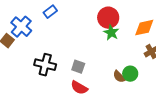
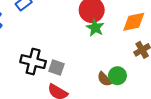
black cross: (45, 65) -> (33, 62), moved

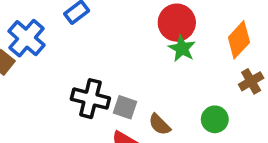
orange diamond: (134, 22) -> (239, 40), turned -35
brown semicircle: (105, 79) -> (160, 124), moved

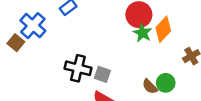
orange diamond: (239, 40) -> (163, 29), moved
brown semicircle: (160, 124) -> (150, 87), moved

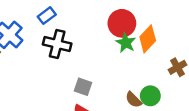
black cross: (78, 68) -> (57, 44), moved

